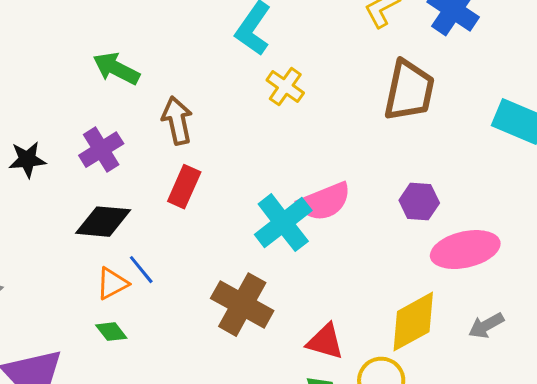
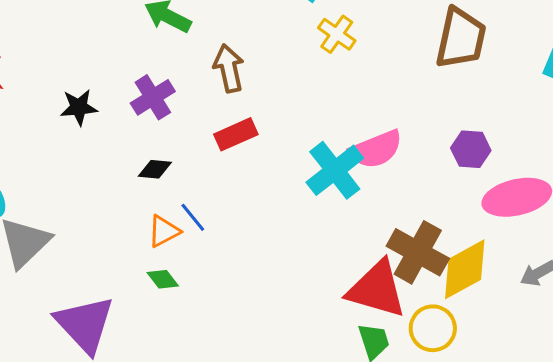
red rectangle: (184, 187) -> (236, 134), turned 42
black diamond: (103, 222) -> (155, 169), size x0.6
brown cross: (242, 305) -> (418, 252), moved
red triangle: (325, 342) -> (377, 289), size x1.6

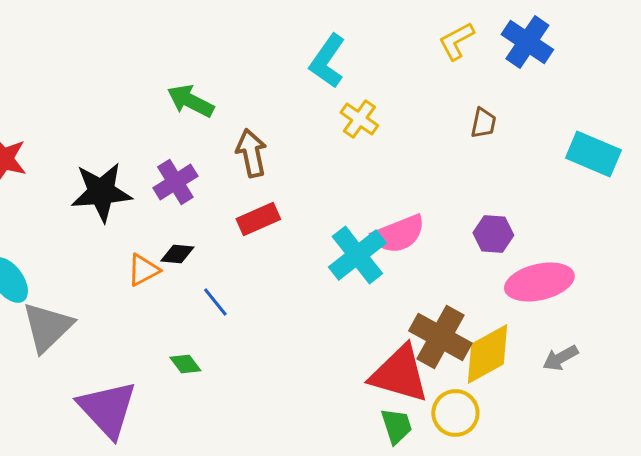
brown trapezoid: (461, 38) -> (483, 123), size x0.5
black star: (79, 107) -> (101, 192), size x1.6
orange triangle: (164, 231) -> (143, 270), moved

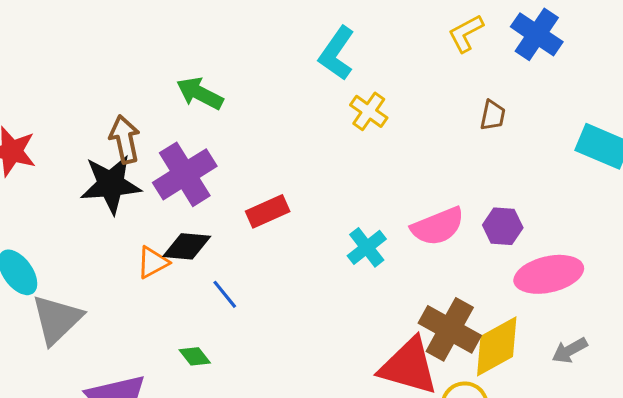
brown arrow: (251, 153) -> (125, 139), moved
purple cross: (175, 182) -> (185, 174), size x1.4
pink semicircle: (398, 234) -> (438, 226), moved
black diamond: (177, 254) -> (187, 246), size x1.4
cyan cross: (357, 255) -> (367, 247), size x0.7

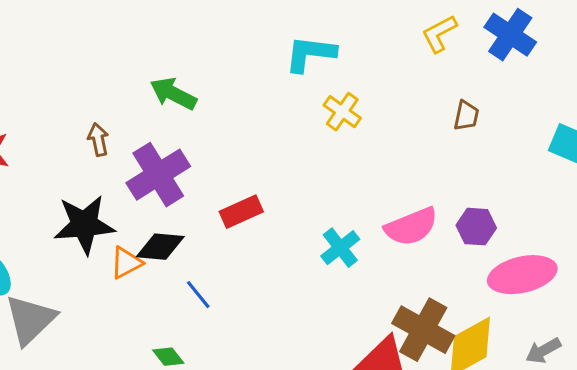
cyan L-shape: (337, 53) -> (310, 54), turned 62
brown arrow: (125, 139) -> (98, 140), size x0.7
black star: (111, 184) -> (84, 225), moved

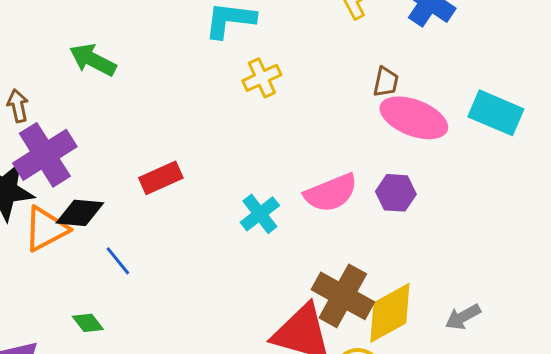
yellow cross: (342, 112) -> (262, 78), turned 30
purple cross: (158, 175) -> (45, 155), moved
orange triangle: (126, 263) -> (46, 229), size x1.4
pink ellipse: (522, 275) -> (414, 118), moved, turned 34

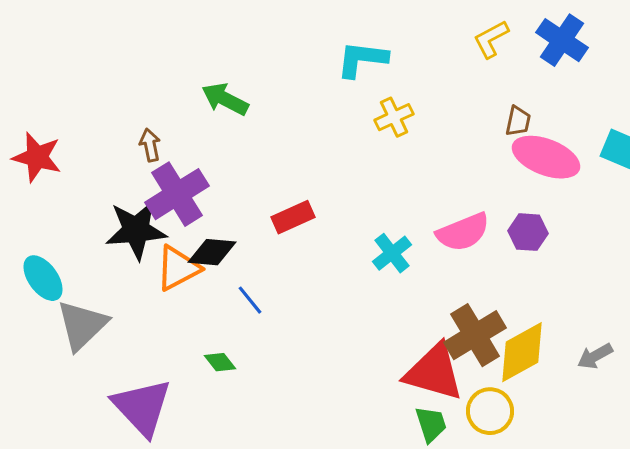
brown cross: (343, 296) -> (475, 335), turned 30

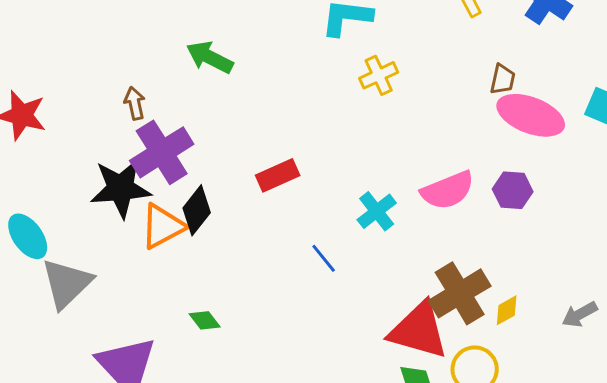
black diamond: (212, 252) -> (197, 210), turned -57
blue line: (250, 300) -> (324, 258), moved
yellow diamond: (522, 352) -> (507, 310), size x0.5

